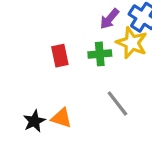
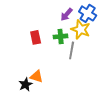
gray line: (117, 104) -> (72, 50), moved, turned 48
black star: (34, 121) -> (26, 84), moved

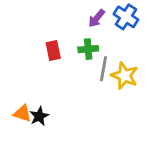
yellow star: (81, 29) -> (125, 76), moved
orange triangle: (37, 76) -> (22, 113), moved

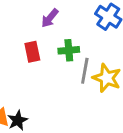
purple arrow: (97, 18) -> (50, 18), moved

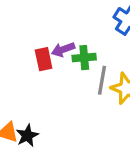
purple arrow: (50, 18) -> (63, 49), moved, turned 30

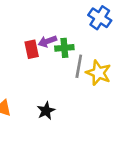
black star: (27, 136) -> (46, 111), moved

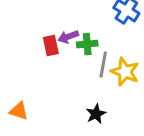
black star: (46, 111) -> (96, 114), moved

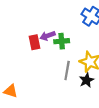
gray line: (103, 64) -> (67, 70), moved
black star: (96, 114) -> (87, 80), moved

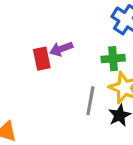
green cross: (62, 41) -> (113, 59), moved

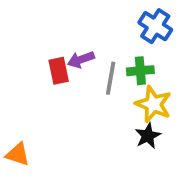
gray line: (90, 101) -> (111, 78), moved

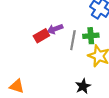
red rectangle: (59, 71) -> (41, 36), turned 72
black star: (148, 136) -> (83, 86), moved

